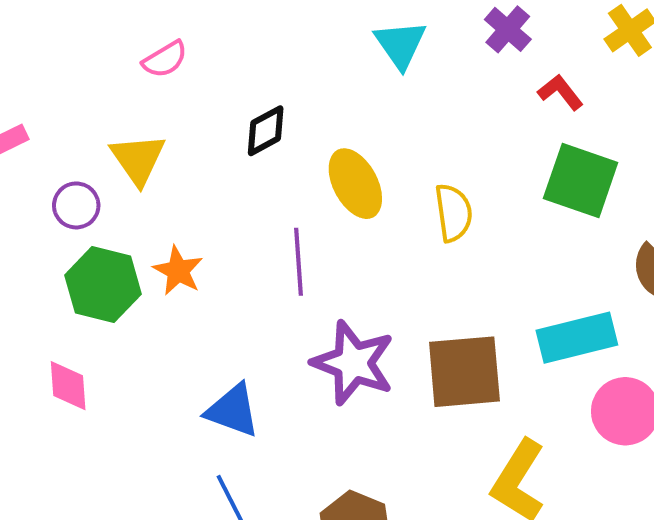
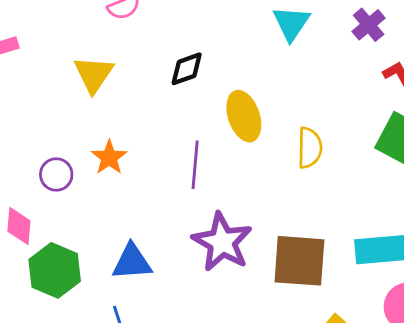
purple circle: (76, 205) -> (56, 175), moved
green hexagon: (103, 285) -> (55, 270), moved
blue triangle: (233, 410) -> (132, 262), turned -33

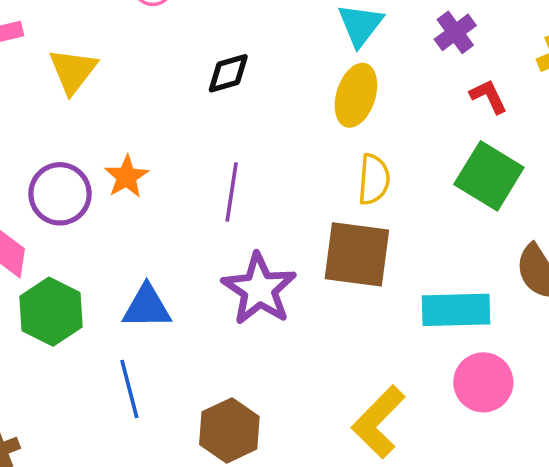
yellow triangle: (94, 74) -> (73, 71), moved
yellow ellipse: (244, 116) -> (356, 95), moved, turned 33
purple circle: (56, 175) -> (60, 194), size x1.5
brown square: (299, 261) -> (357, 254), moved

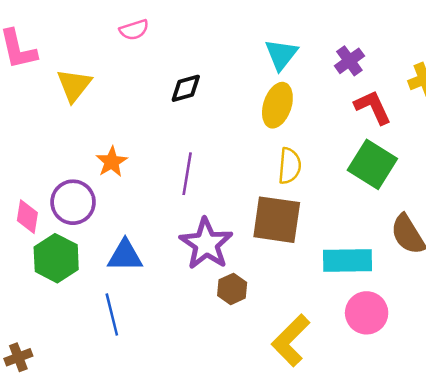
red L-shape: (488, 96) -> (373, 107), size x1.4
purple circle: (60, 194) -> (73, 202), moved
brown hexagon: (229, 430) -> (232, 289), moved, size x0.7

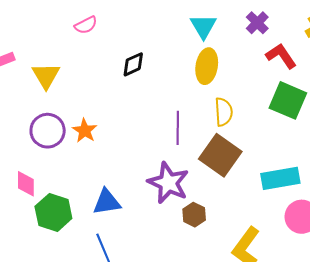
purple line: (187, 174) -> (178, 128), moved
purple circle: (73, 202) -> (48, 131), moved
brown square: (277, 220) -> (220, 155), turned 36

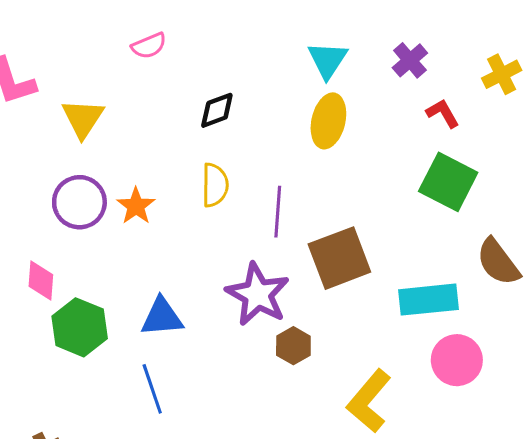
red L-shape: (281, 56) -> (443, 113), size x0.7
yellow semicircle: (224, 112) -> (215, 185), moved
brown square: (220, 155) -> (339, 258), turned 30

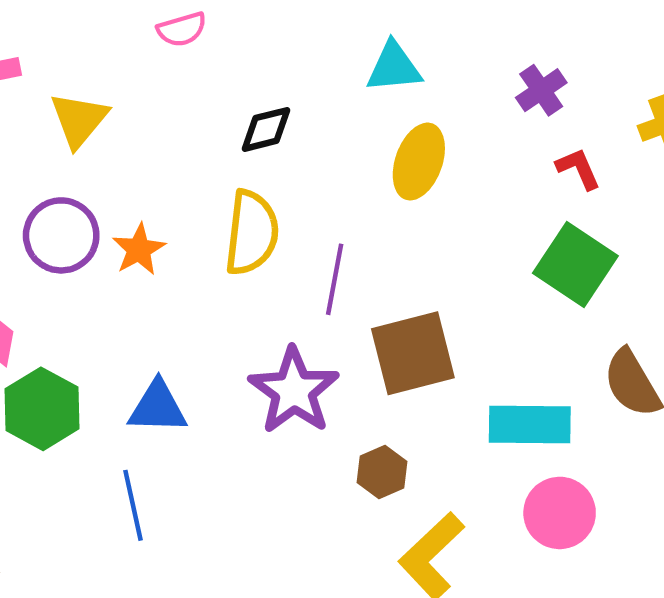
cyan triangle: (328, 60) -> (394, 67), moved, turned 45
yellow semicircle: (215, 185) -> (252, 233), size x1.4
brown hexagon: (293, 346) -> (382, 472), moved

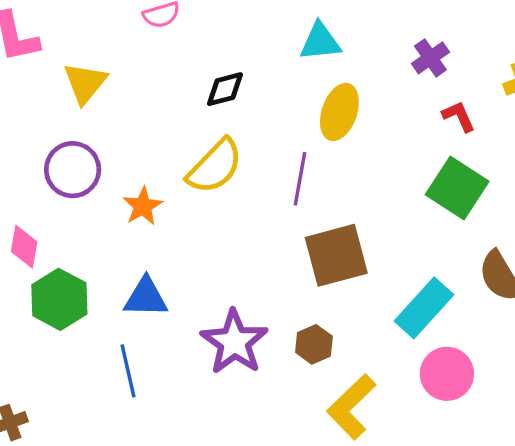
yellow semicircle: (252, 233) -> (215, 166), turned 38
orange star: (139, 249) -> (143, 206), moved
purple line: (335, 279) -> (300, 179), moved
purple star: (294, 391) -> (234, 342), moved
cyan rectangle: (530, 425) -> (424, 308), turned -48

